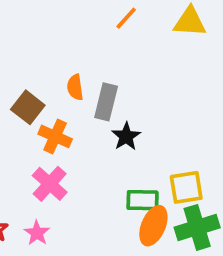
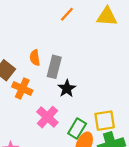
pink cross: (50, 184) -> (47, 117), moved
green rectangle: (143, 200) -> (77, 129), turned -60

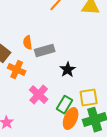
gray rectangle: (54, 67) -> (45, 51), turned 60
black star: (67, 89) -> (68, 70), moved

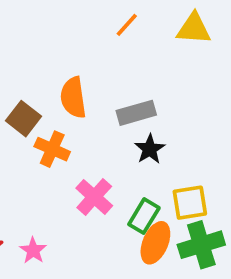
orange semicircle: (28, 43) -> (73, 97), size x1.5
gray rectangle: (45, 51) -> (136, 113), moved

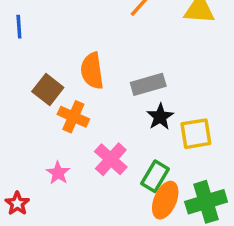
yellow square: (190, 203) -> (196, 134), moved
pink star: (33, 250) -> (58, 173), moved

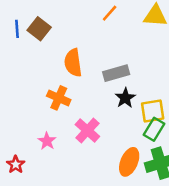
brown square: (48, 90) -> (39, 29), moved
green rectangle: (155, 176) -> (154, 129), moved

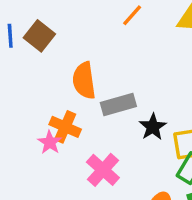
gray rectangle: (116, 73) -> (118, 105), moved
pink star: (47, 141) -> (50, 142), moved

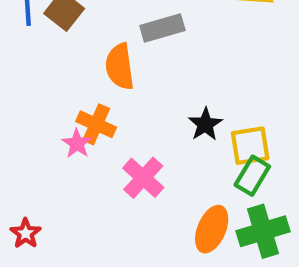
gray rectangle: (118, 105) -> (162, 28), moved

